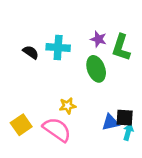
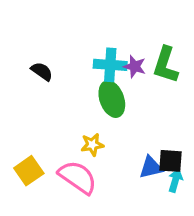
purple star: (98, 39) -> (135, 66), moved
cyan cross: (58, 47) -> (110, 65), moved
green ellipse: (96, 69) -> (112, 99), moved

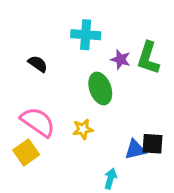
cyan cross: (110, 65) -> (86, 35), moved
pink semicircle: (78, 177) -> (38, 122), moved
cyan arrow: (175, 180) -> (110, 179), moved

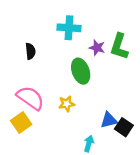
black semicircle: (38, 64) -> (30, 51), turned 49
black square: (153, 144) -> (124, 127), moved, turned 30

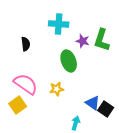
blue triangle: (109, 120) -> (93, 103), turned 49

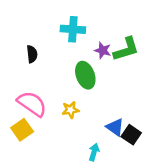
green L-shape: (102, 40) -> (126, 49), turned -125

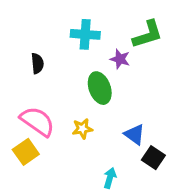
green L-shape: (126, 49) -> (148, 34), moved
blue triangle: (115, 127) -> (135, 134), moved

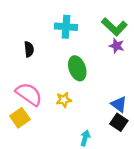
green L-shape: (148, 34) -> (114, 27), turned 60
purple star: (120, 59) -> (117, 46), moved
blue triangle: (135, 134) -> (119, 104), moved

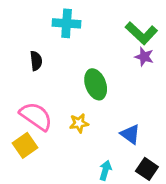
cyan cross: (66, 27) -> (67, 23), moved
blue triangle: (119, 104) -> (130, 134), moved
black square: (119, 122) -> (147, 169), moved

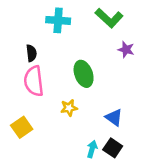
green L-shape: (141, 33) -> (109, 18), moved
pink semicircle: (36, 116) -> (34, 81), moved, turned -132
black square: (147, 169) -> (113, 148), moved

